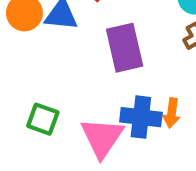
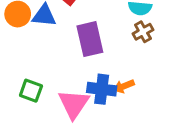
orange arrow: (172, 113) -> (124, 86), turned 60

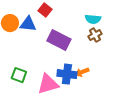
purple rectangle: (90, 39) -> (59, 40), turned -50
pink triangle: (74, 104) -> (48, 84), turned 40

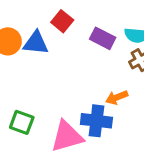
purple rectangle: (59, 40) -> (103, 38), moved, size x0.7
orange arrow: (82, 72) -> (117, 97), moved

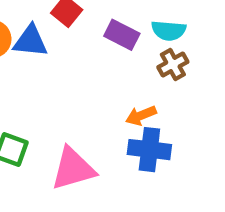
blue cross: (96, 121) -> (149, 150), moved

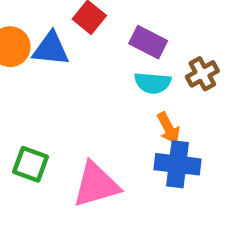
cyan semicircle: (169, 30) -> (153, 83), moved
orange arrow: (141, 116) -> (168, 128), turned -96

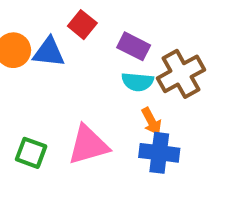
brown cross: (202, 74) -> (181, 74), size x1.6
pink triangle: (96, 185) -> (88, 145), moved

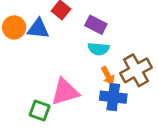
brown cross: (181, 74) -> (136, 70), moved
green square: (31, 153) -> (40, 111), moved

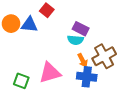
purple rectangle: (96, 25) -> (81, 29), moved
green square: (40, 111) -> (21, 81), moved

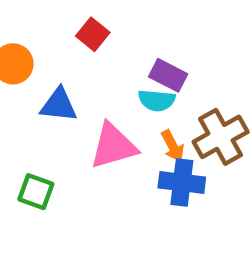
blue triangle: (29, 25) -> (59, 105), moved
pink triangle: (50, 73) -> (113, 146), moved

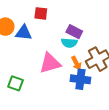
red square: (93, 34) -> (41, 13), turned -32
blue triangle: (59, 105) -> (24, 33), moved

